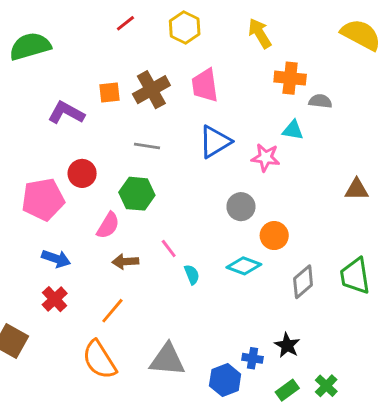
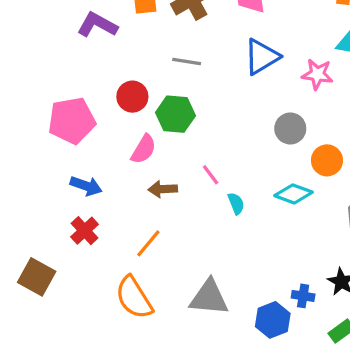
red circle: (82, 173) -> (132, 97), moved

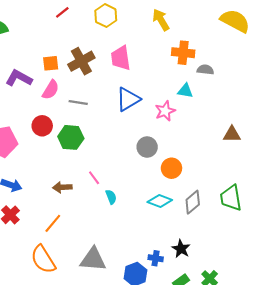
pink star: (317, 74) -> (165, 111), turned -30
pink semicircle: (144, 149) -> (51, 90), moved
cyan diamond: (293, 194) -> (160, 201), moved

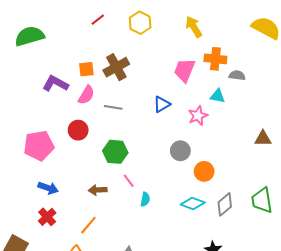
pink trapezoid: (121, 58) -> (184, 70), moved, turned 30
blue triangle: (128, 99) -> (162, 104), size x0.7
green hexagon: (71, 137) -> (115, 152), moved
cyan semicircle: (111, 197) -> (145, 199), turned 32

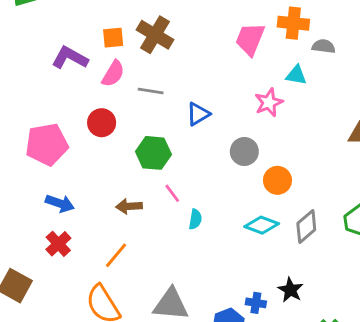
brown cross: (116, 67) -> (155, 35), turned -30
blue triangle: (162, 104) -> (198, 114), moved

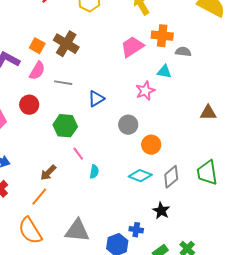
orange square: (113, 38) -> (37, 46), turned 35
pink trapezoid: (250, 39) -> (132, 47), turned 35
brown arrow: (129, 206) -> (48, 173), moved, turned -42
black star: (290, 290) -> (161, 211), moved

